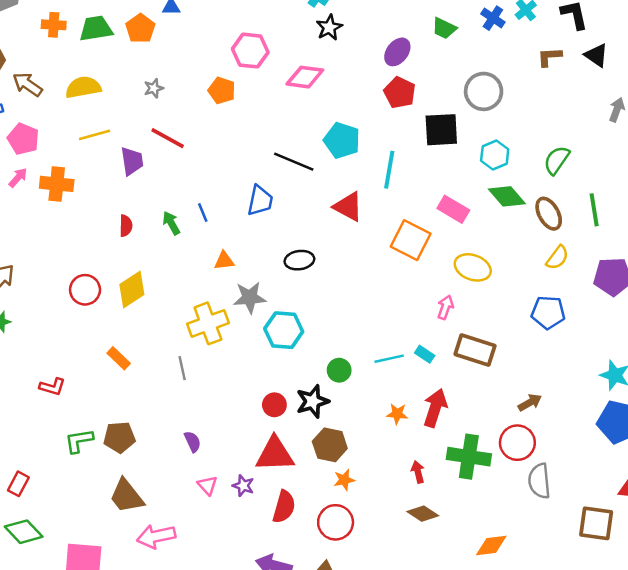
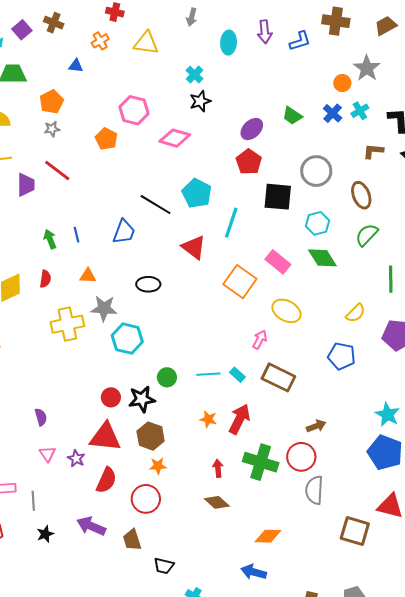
orange pentagon: (140, 28) -> (51, 102), moved
brown ellipse: (549, 214) -> (361, 195), moved
red semicircle: (126, 226) -> (45, 279), moved
gray line: (182, 368) -> (33, 501), moved

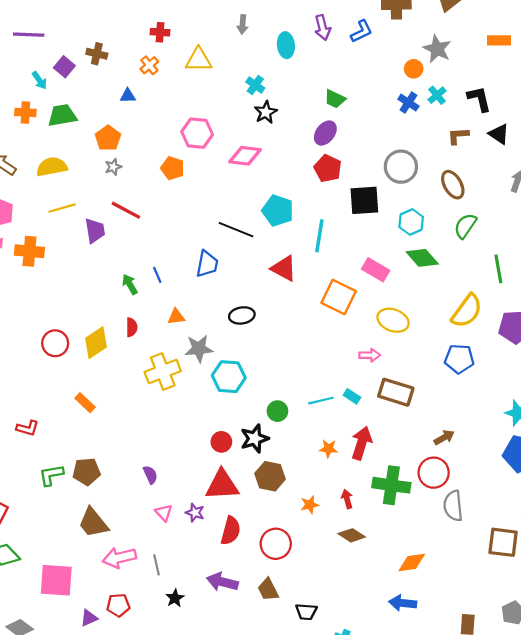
green trapezoid: (292, 116) -> (335, 99), moved
yellow semicircle: (356, 313) -> (467, 311), size x1.6
pink arrow: (260, 340) -> (370, 355), turned 72
orange star: (158, 466) -> (310, 505), moved

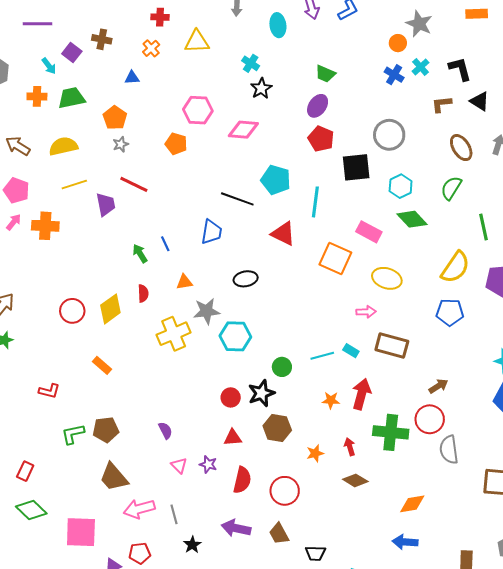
brown ellipse: (453, 185) -> (461, 148), moved
red triangle: (222, 485) -> (233, 438), size x0.6

